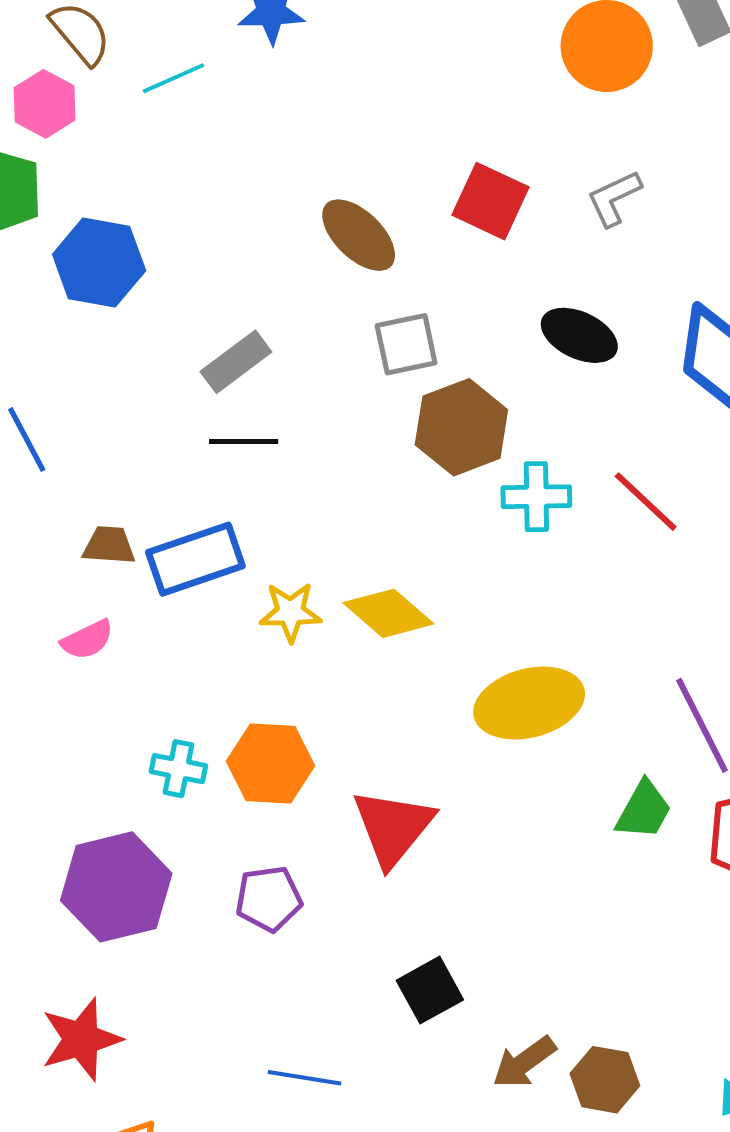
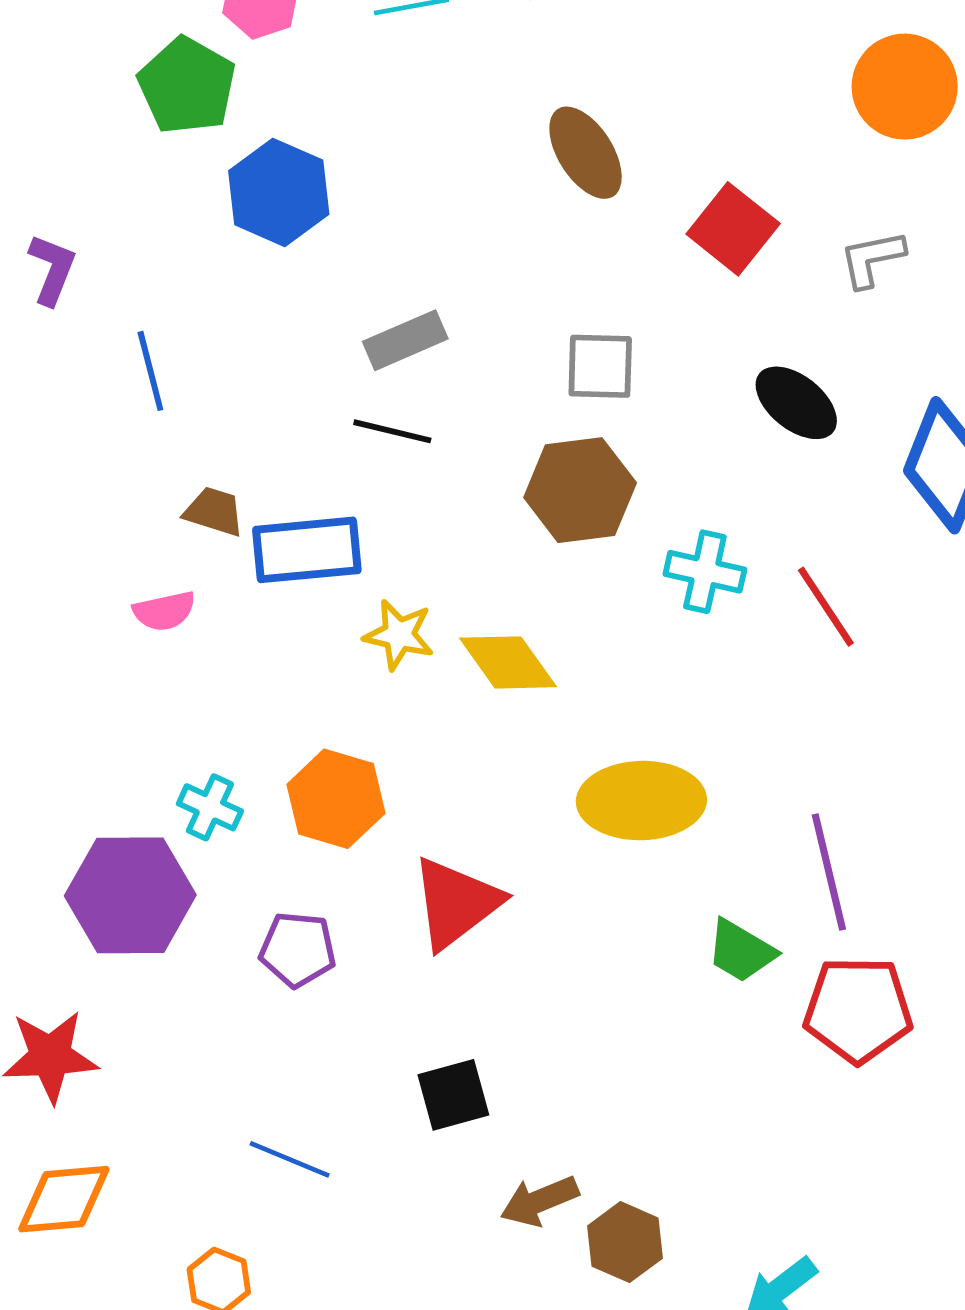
brown ellipse: (359, 235) -> (586, 153), moved
brown hexagon: (461, 427) -> (580, 490), moved
cyan cross: (178, 769) -> (210, 807), moved
green trapezoid: (644, 810) -> (741, 951), turned 78

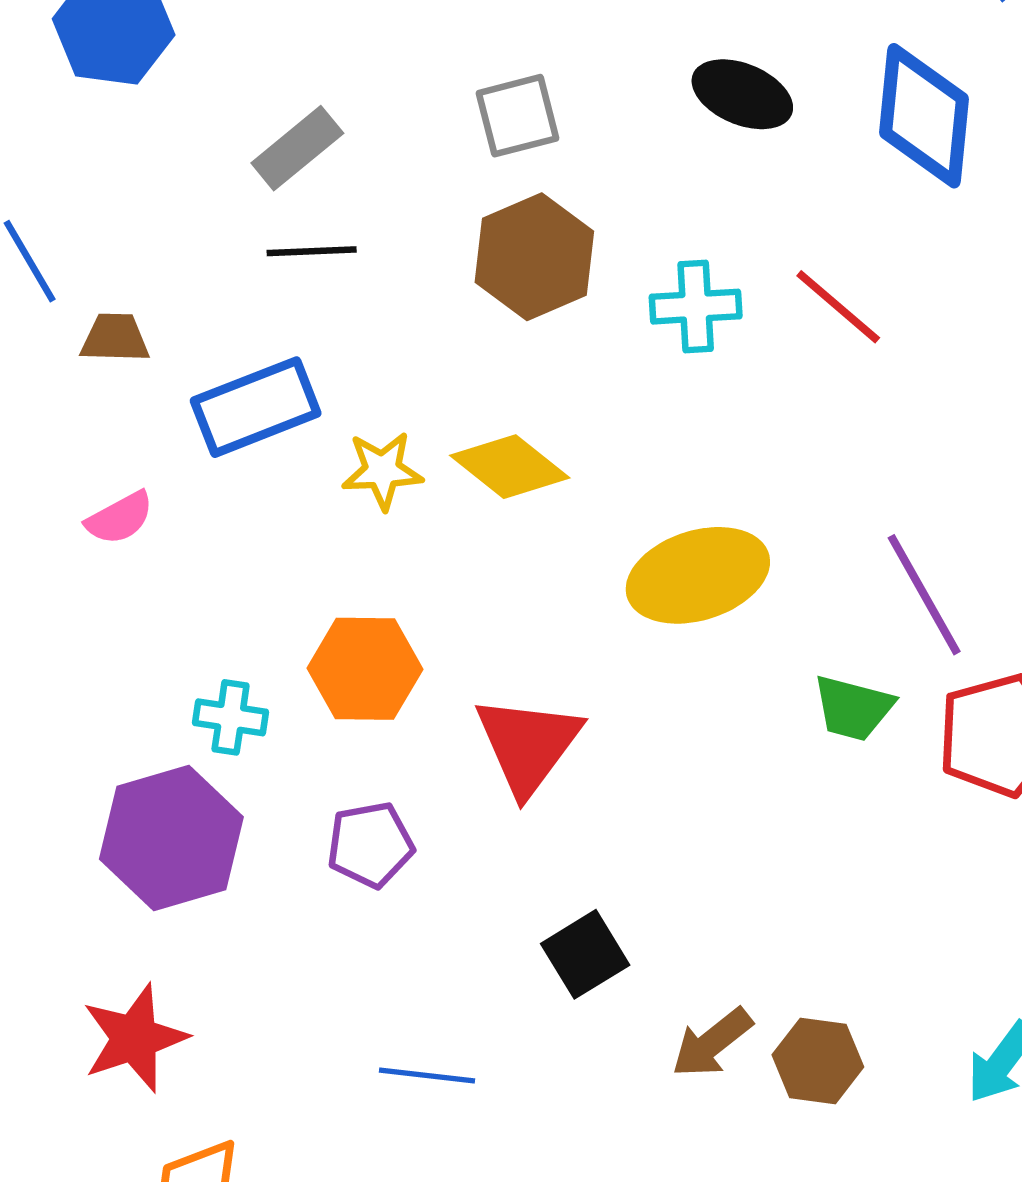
brown trapezoid: (214, 511) -> (115, 338), moved

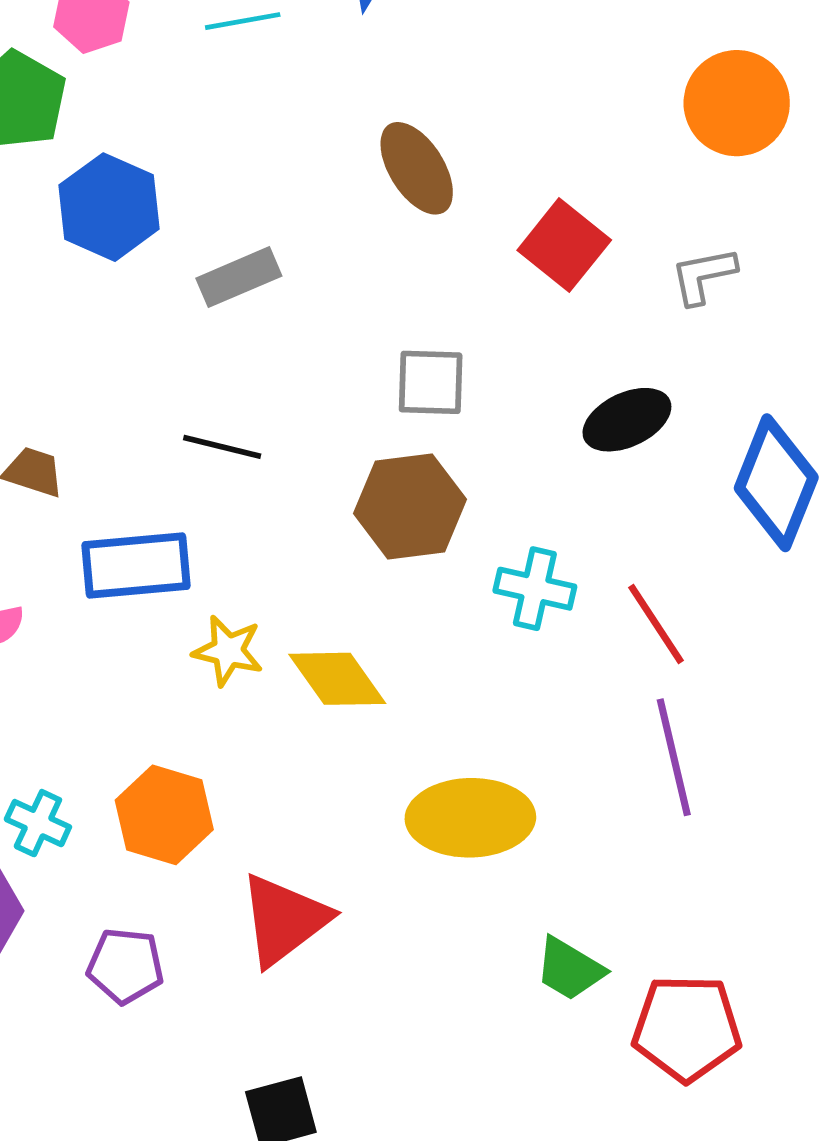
black ellipse: (742, 94) -> (627, 420), turned -64
gray rectangle: (297, 148) -> (239, 277), moved
purple line: (924, 595) -> (674, 757), moved

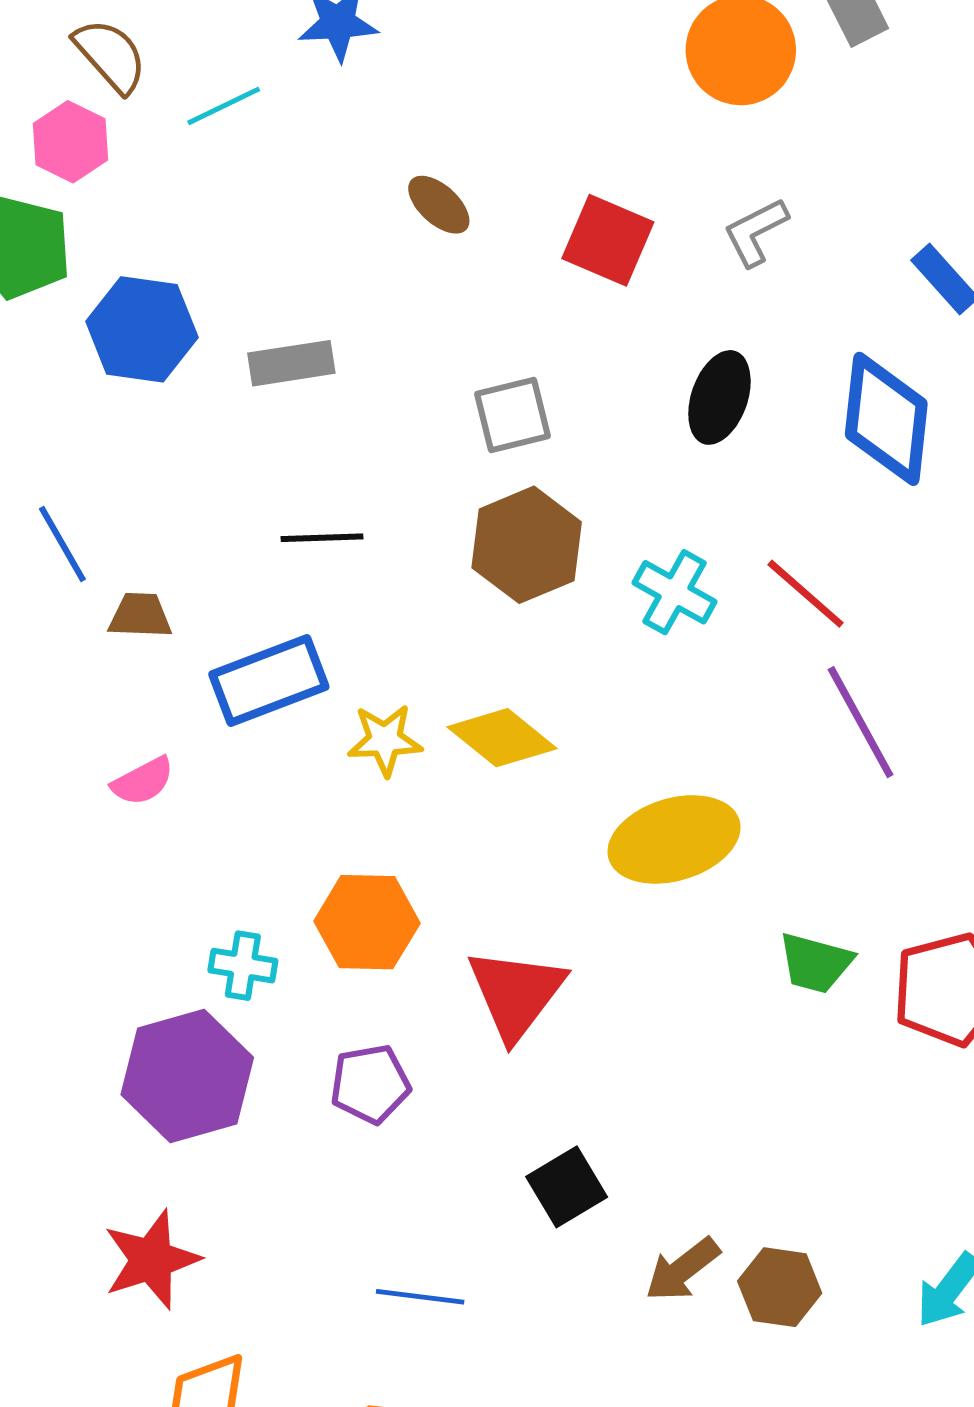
brown ellipse: (417, 168) -> (439, 205), size x0.7
gray rectangle: (239, 277) -> (291, 363), turned 30
black ellipse: (627, 420) -> (719, 397), turned -30
cyan cross: (535, 589) -> (675, 592), turned 32

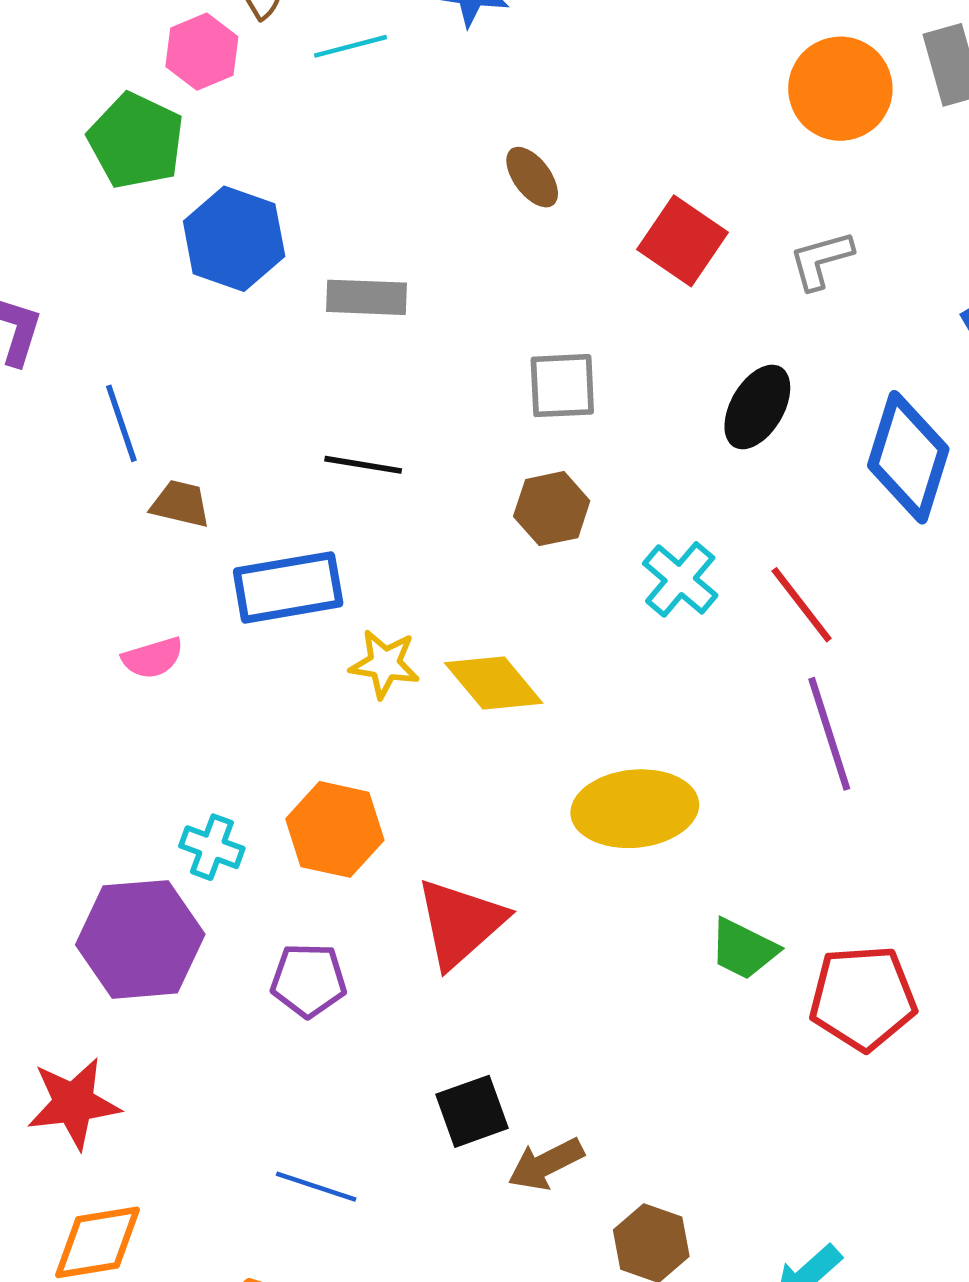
brown hexagon: (527, 545) -> (552, 509), size x0.7
brown arrow: (682, 1269) -> (546, 1164), moved

